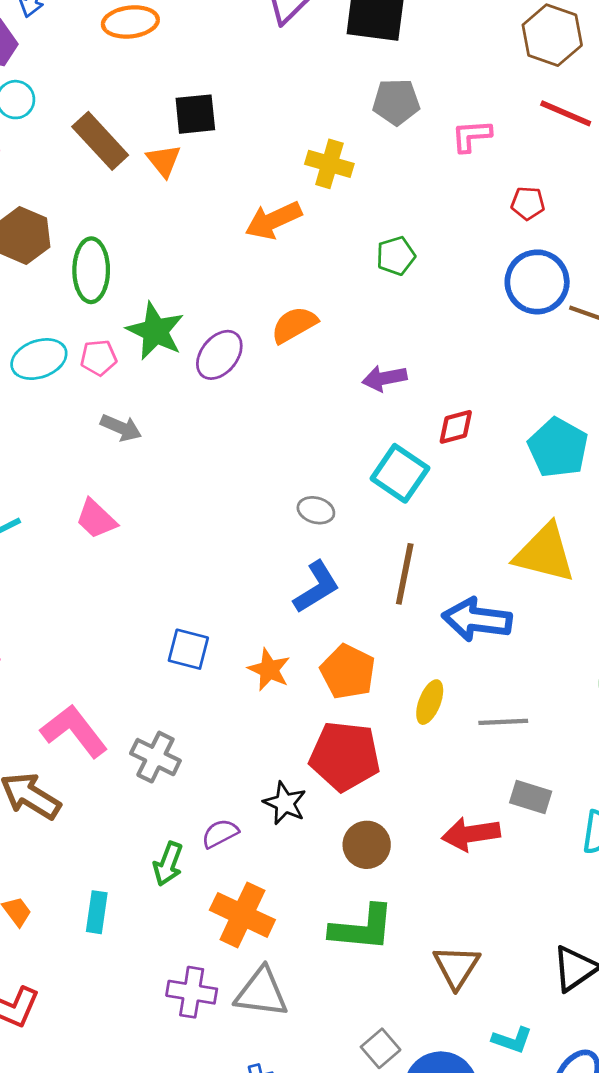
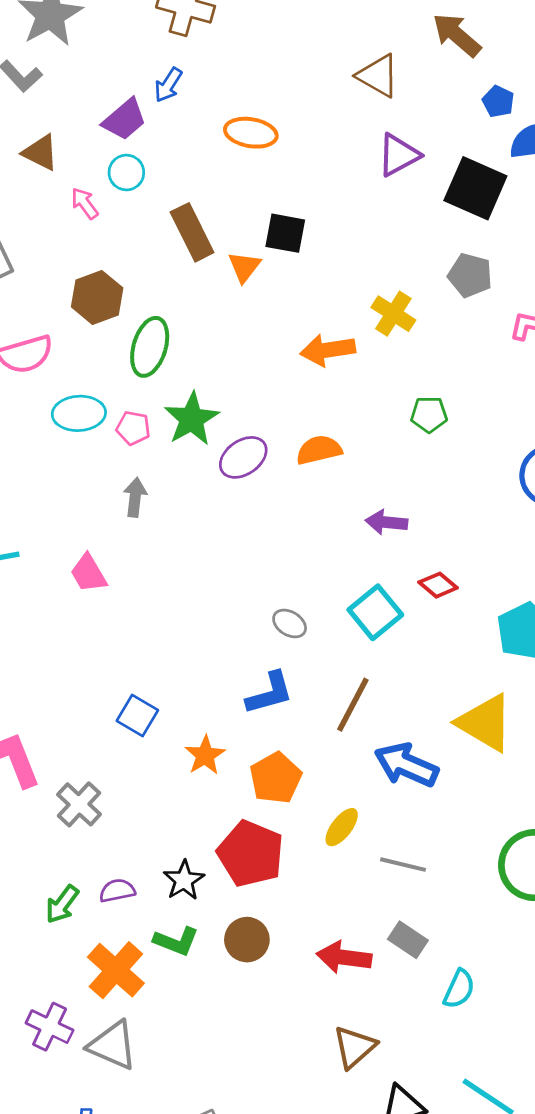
red diamond: (456, 427) -> (438, 585), turned 39
gray arrow: (121, 428) -> (135, 497), turned -123
green L-shape: (362, 928) -> (176, 941), moved, size x0.7
brown triangle: (456, 967) -> (355, 1047), moved

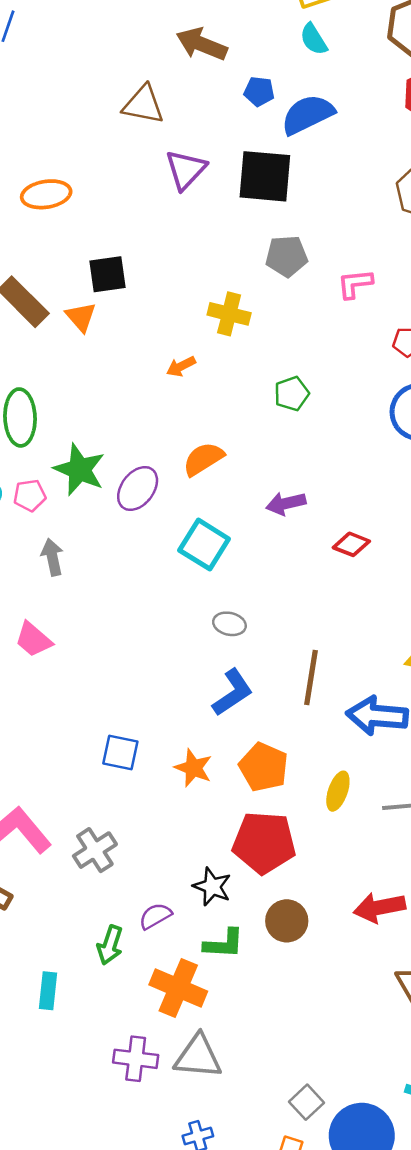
orange arrow: (328, 350) -> (181, 366), size x0.6
cyan square: (375, 612) -> (204, 545), moved
gray cross: (79, 804) -> (95, 850), turned 33

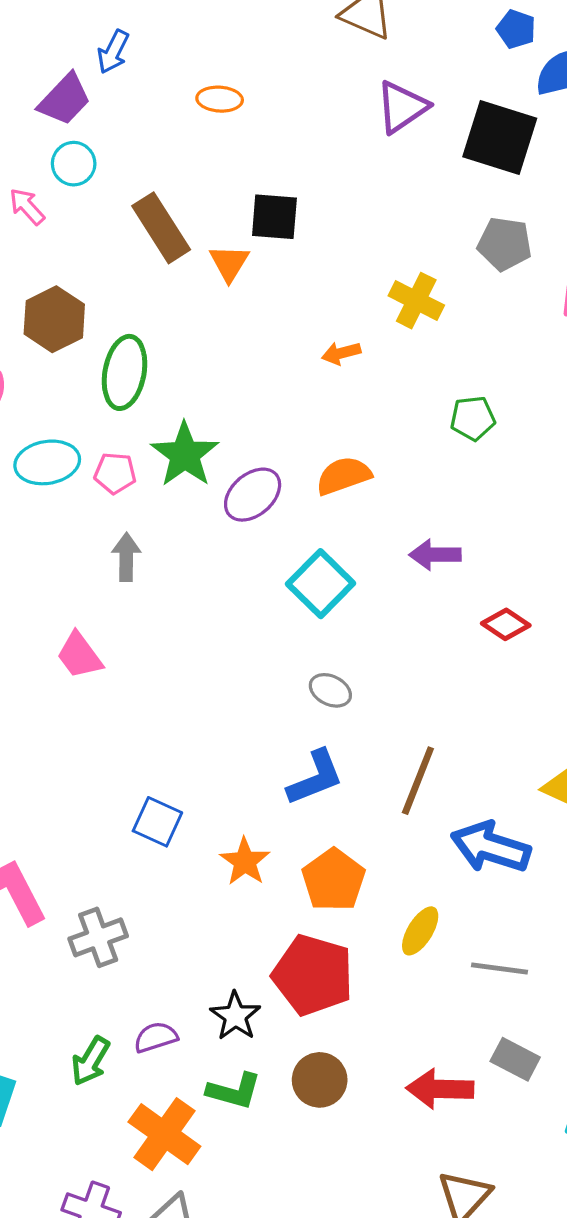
orange ellipse: (46, 194) -> (220, 99), size x0.7

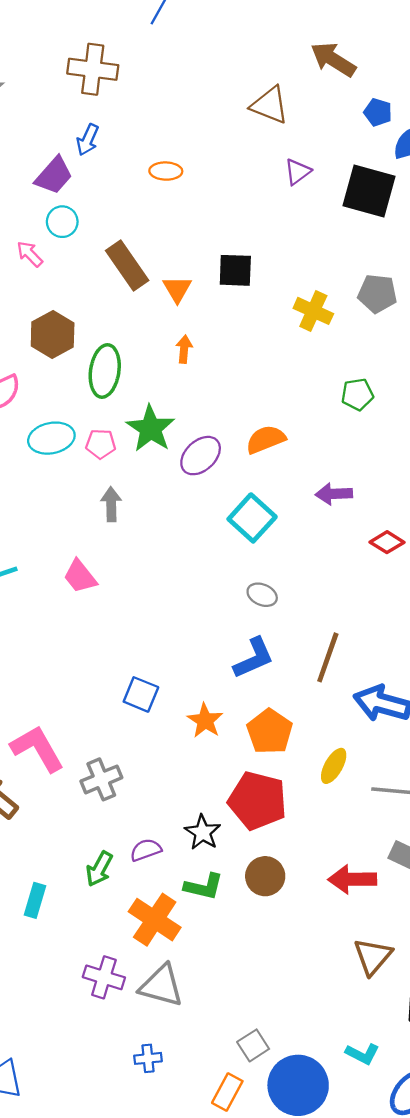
purple triangle: (402, 107) -> (298, 172), size x0.7
black square: (274, 217) -> (235, 270), moved
gray pentagon: (505, 244) -> (377, 294), moved
orange arrow: (341, 353) -> (184, 349), moved, turned 112

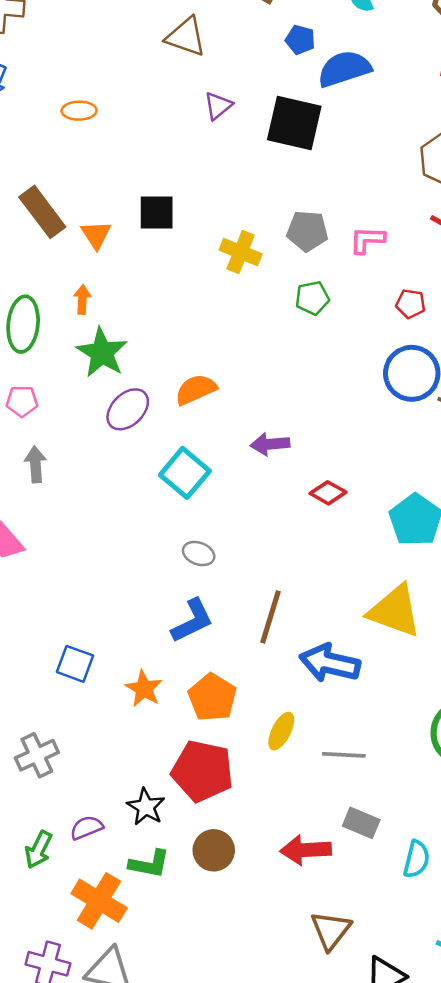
orange arrow: (184, 349) -> (82, 300), moved
green pentagon: (357, 394) -> (312, 298), moved
green star: (151, 429) -> (102, 353), moved

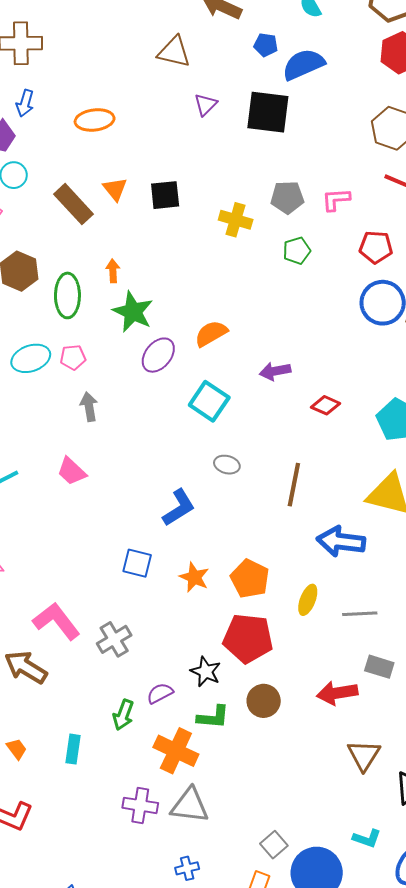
orange ellipse: (79, 111) -> (95, 120), size x1.4
orange triangle: (96, 235) -> (115, 189), moved
red pentagon: (411, 304) -> (376, 247), size x1.4
brown line: (271, 617) -> (294, 485), moved
blue L-shape: (192, 621) -> (179, 508), moved

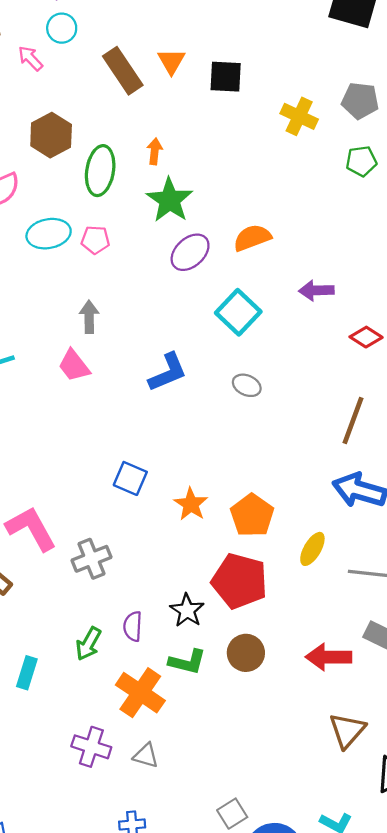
gray arrow: (89, 407) -> (89, 317), moved
brown line: (294, 485) -> (353, 421), moved
blue L-shape: (179, 508) -> (168, 372), moved
purple semicircle: (160, 693) -> (133, 626), turned -68
gray triangle: (190, 806) -> (146, 756), size x0.6

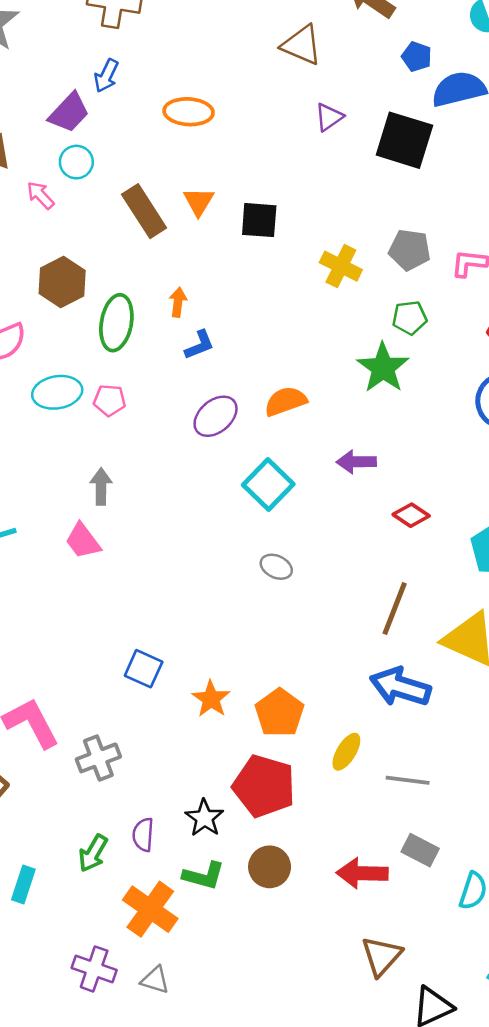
green star: (170, 200) -> (383, 368), moved
blue L-shape: (168, 372) -> (199, 345), moved, size x0.7

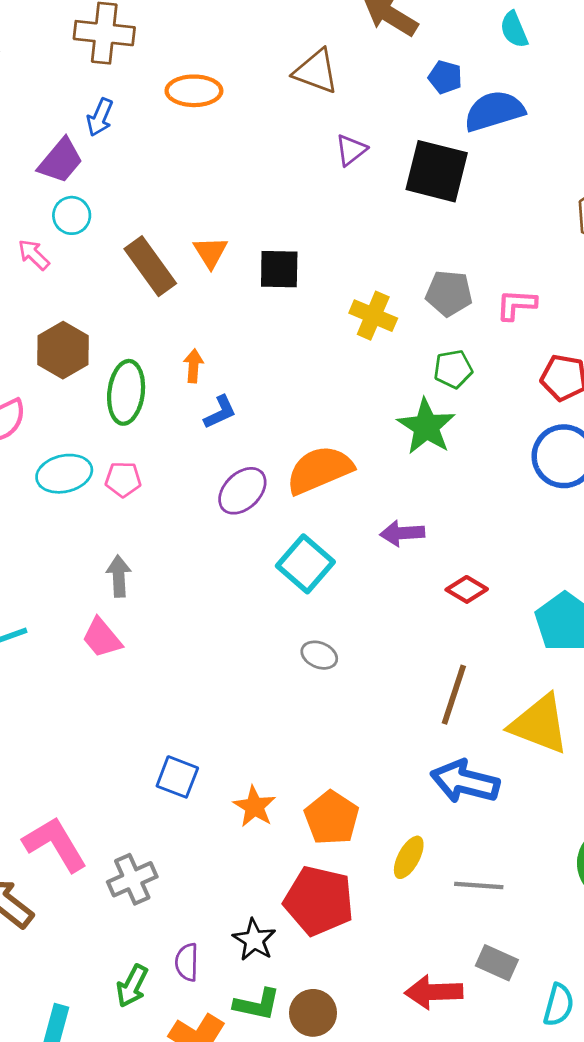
orange ellipse: (189, 112) -> (194, 91), moved
orange semicircle: (286, 401) -> (320, 470), size x1.4
brown circle: (270, 867) -> (313, 1013), moved

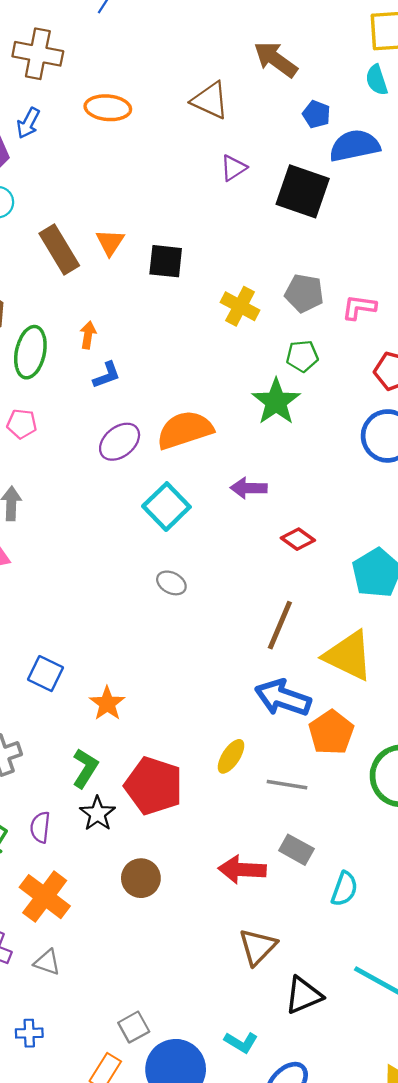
orange pentagon: (332, 818) -> (331, 732), moved
green L-shape: (257, 1004) -> (85, 768), moved, turned -75

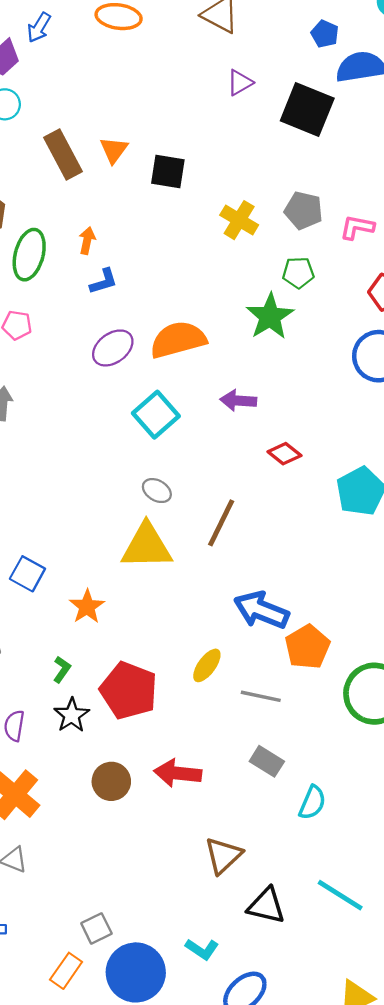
brown line: (280, 625) -> (221, 523), moved
yellow triangle: (348, 656) -> (147, 546), moved, turned -30
green L-shape: (85, 768) -> (62, 669), size x0.7
red arrow: (242, 869) -> (178, 773), moved
black triangle: (304, 995) -> (266, 906), turned 33

